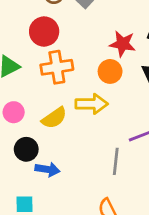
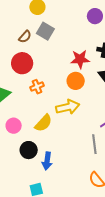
orange cross: (57, 67) -> (37, 87), size x0.6
blue arrow: (47, 169) -> (47, 161), turned 102

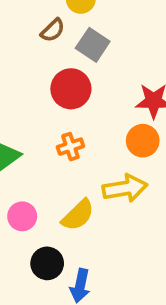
brown semicircle: (25, 37) -> (53, 30), moved
red circle: (22, 63) -> (71, 89), moved

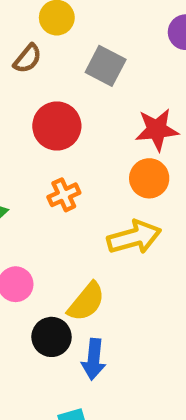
gray square: (93, 45) -> (106, 66), moved
yellow semicircle: (78, 215) -> (86, 302), moved

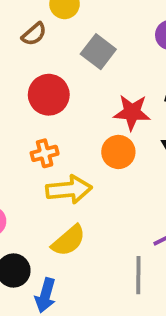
yellow arrow: (134, 237) -> (69, 189), moved
yellow semicircle: (86, 302) -> (69, 241), moved

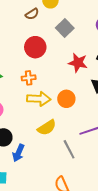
orange circle: (118, 152) -> (66, 99), moved
yellow semicircle: (69, 241) -> (47, 128), moved
gray line: (138, 275) -> (69, 149), turned -36

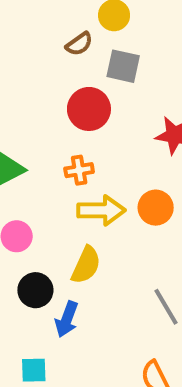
gray square: (65, 28) -> (123, 66), moved, turned -30
yellow semicircle: (47, 128) -> (86, 265), moved, turned -30

